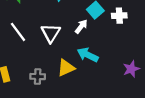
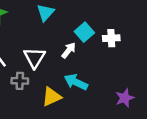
gray cross: (38, 77) -> (20, 81), moved

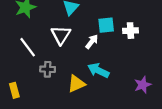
cyan square: (84, 32) -> (106, 25), turned 35
white triangle: (34, 58) -> (61, 35), moved

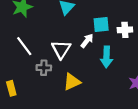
white triangle: (61, 35) -> (61, 49), moved
cyan arrow: (98, 70) -> (107, 57), moved, turned -114

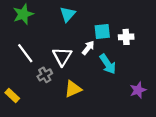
cyan arrow: (107, 57) -> (108, 64), turned -36
gray cross: (44, 68) -> (45, 75), turned -32
yellow rectangle: (11, 88) -> (12, 95), turned -32

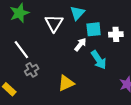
cyan triangle: (68, 14) -> (77, 13), moved
white triangle: (62, 56) -> (54, 23), moved
gray cross: (45, 75) -> (32, 70), moved

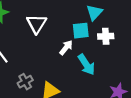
cyan triangle: (77, 13) -> (94, 12), moved
gray cross: (32, 70) -> (25, 82), moved

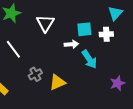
cyan triangle: (94, 12) -> (115, 13), moved
white arrow: (66, 48) -> (71, 44), turned 48

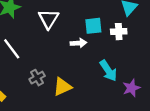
cyan arrow: (89, 59) -> (108, 71), moved

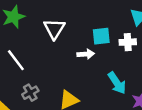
gray cross: (37, 78) -> (30, 93), moved

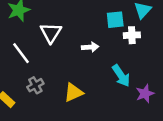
white triangle: (54, 29) -> (51, 33), moved
cyan square: (101, 36) -> (115, 20), moved

